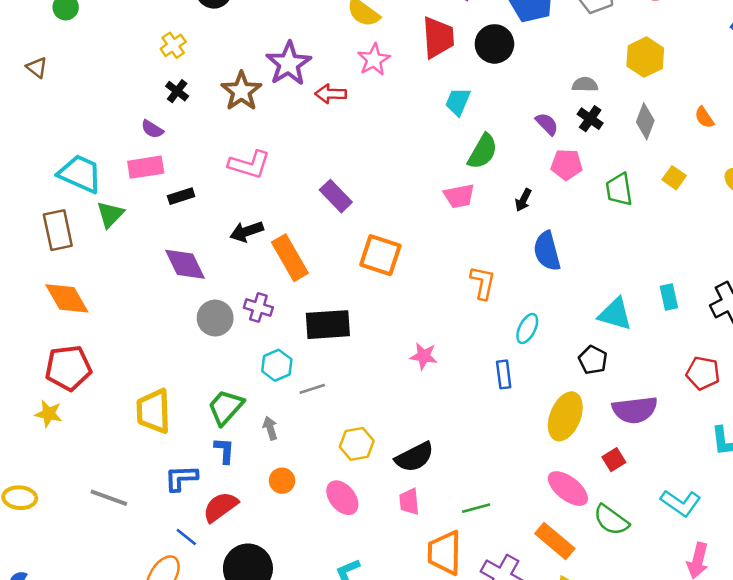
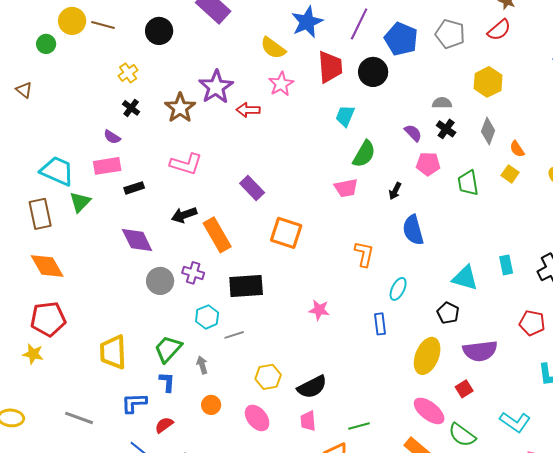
orange semicircle: (704, 117) -> (517, 149), moved
red semicircle: (220, 507) -> (164, 425), size x0.7

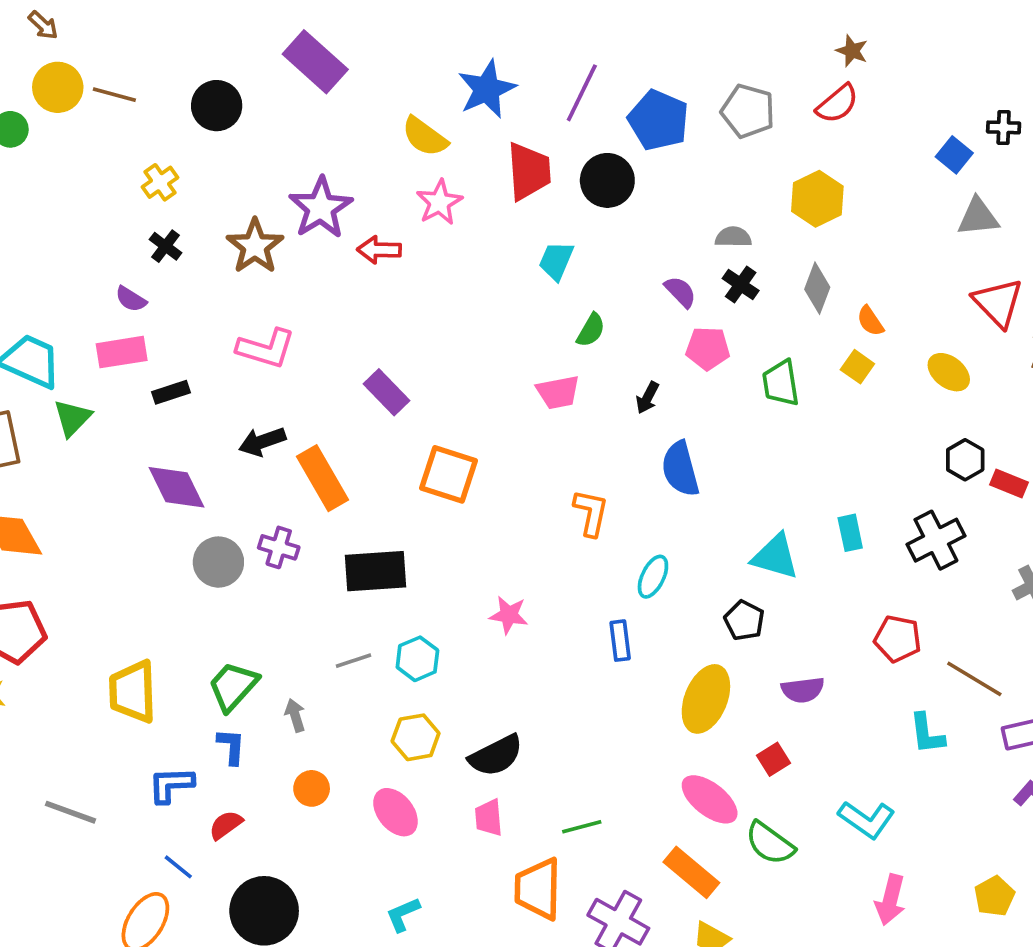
green semicircle: (364, 154) -> (591, 330), size x0.7
cyan hexagon: (207, 317) -> (417, 659), moved
purple semicircle: (480, 351) -> (803, 690), size x0.7

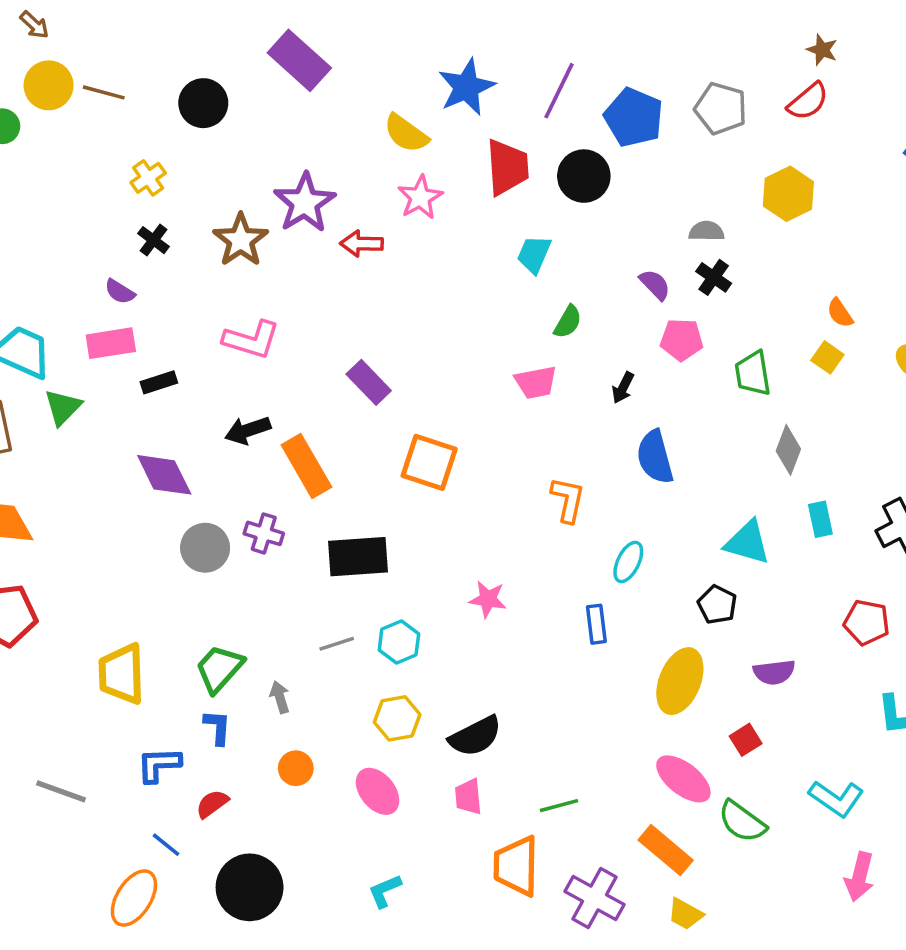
gray diamond: (817, 288) -> (788, 450), moved

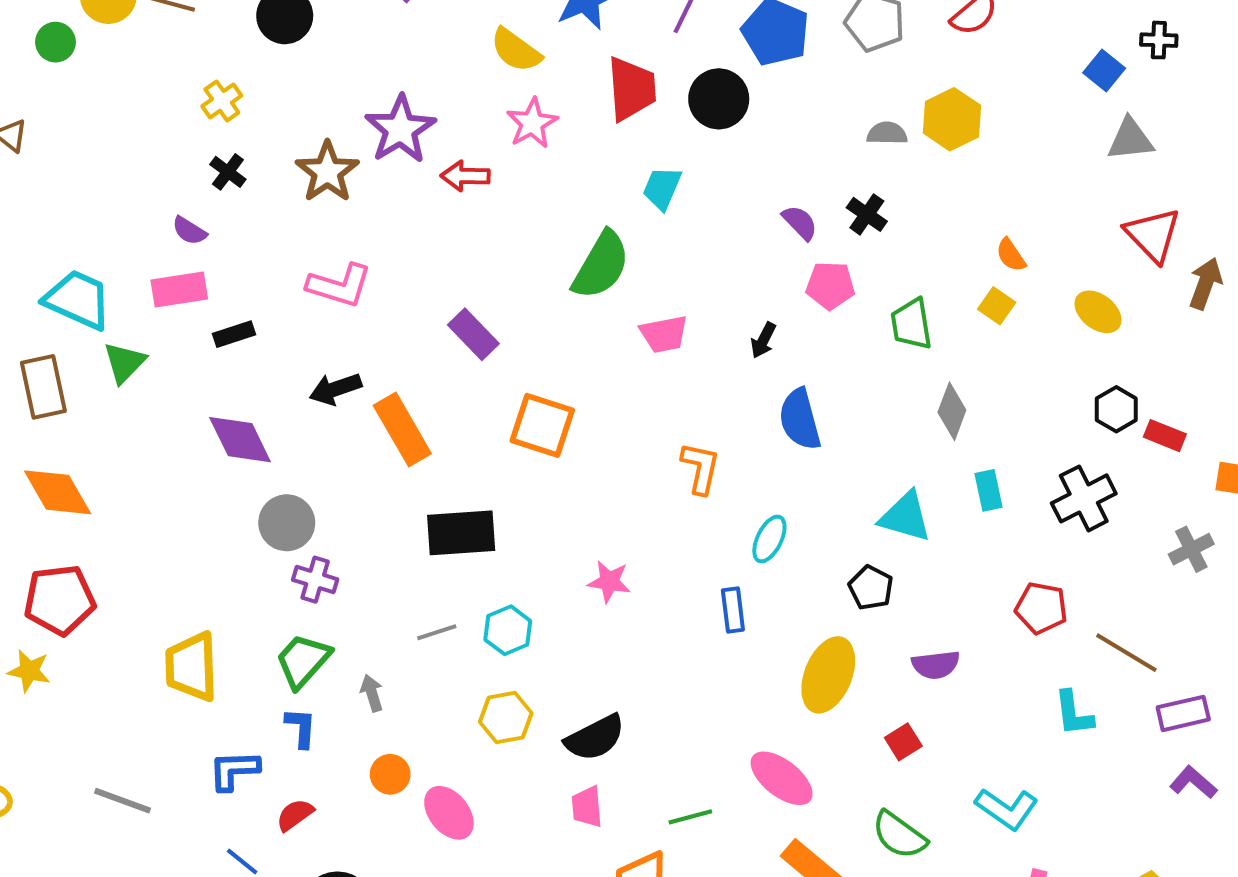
gray semicircle: (707, 231) -> (887, 133), moved
green semicircle: (568, 322) -> (601, 265), moved, size x1.8
purple cross: (264, 533) -> (315, 580), moved
pink ellipse: (683, 779) -> (782, 778), moved
pink ellipse: (378, 791) -> (449, 813), moved

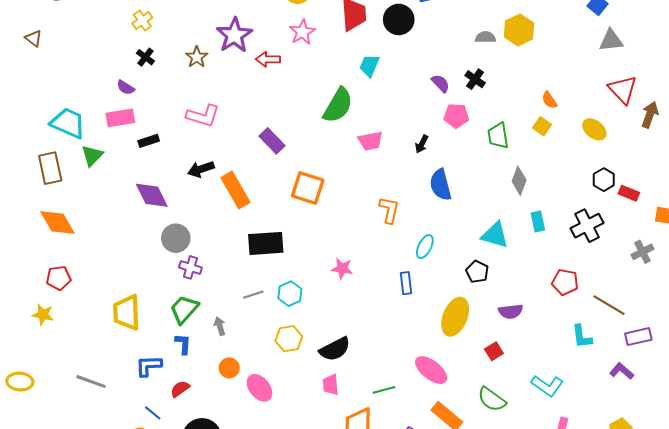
brown star: (327, 172) -> (197, 57), size x0.7
red pentagon: (60, 600) -> (59, 278), size x0.7
purple L-shape: (1193, 782) -> (622, 371), moved

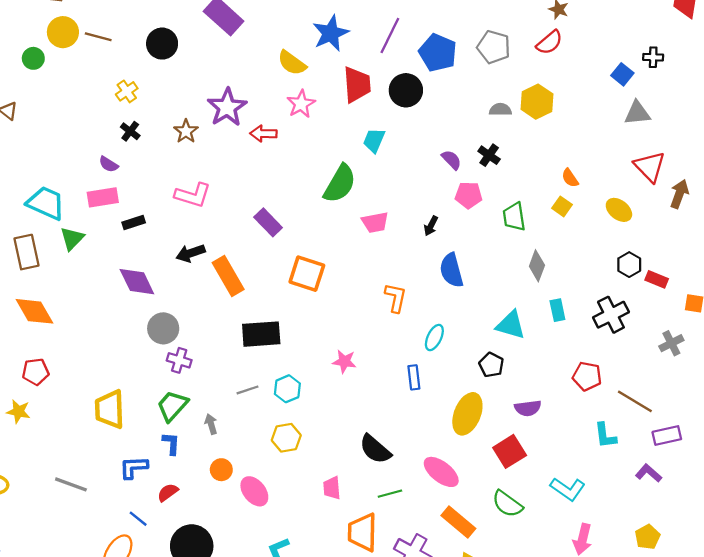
black semicircle: (335, 349) -> (375, 449), moved, turned 68
red square: (494, 351) -> (510, 451), size x1.6

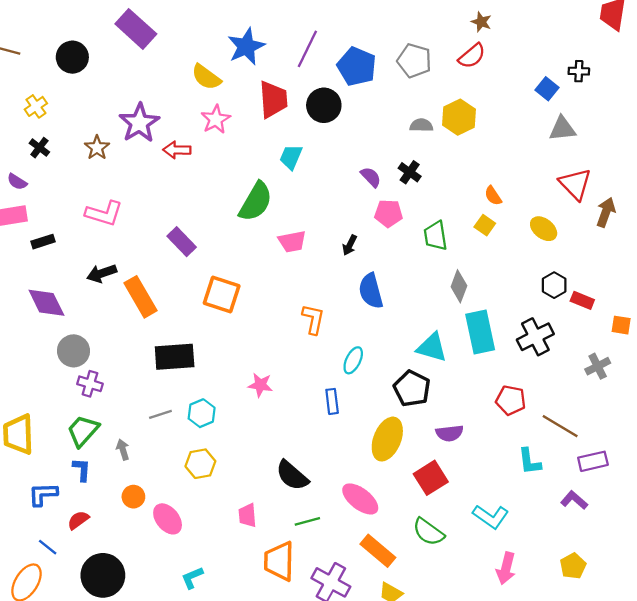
cyan rectangle: (557, 310) -> (480, 332), size x1.8
black pentagon: (491, 365) -> (412, 388), size x1.4

